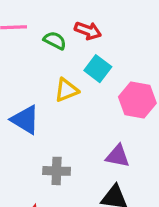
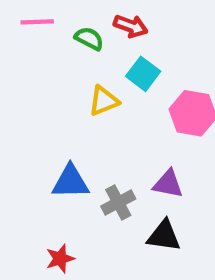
blue triangle: (25, 120) -> (70, 182), moved, turned -32
gray cross: (57, 171) -> (118, 203), moved, turned -30

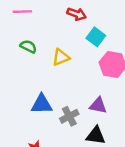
green semicircle: (89, 39) -> (28, 46), moved
cyan square: (143, 74) -> (96, 37), moved

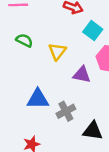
yellow triangle: (61, 57) -> (57, 51), turned -30
purple triangle: (98, 105) -> (82, 75), moved

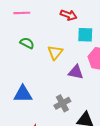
cyan square: (93, 31) -> (85, 35), turned -35
blue triangle: (38, 99) -> (23, 94), moved

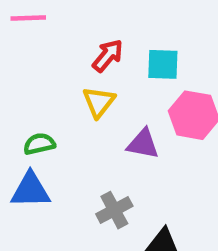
red arrow: (69, 15) -> (108, 56), moved, turned -70
green semicircle: (27, 43) -> (39, 144), moved, turned -40

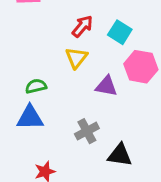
cyan square: (163, 64) -> (120, 32), turned 30

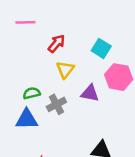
red arrow: (82, 26) -> (56, 43), moved
gray cross: (87, 131) -> (56, 104), moved

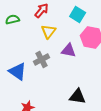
green semicircle: (32, 93) -> (13, 19), moved
blue triangle: (27, 119) -> (18, 71), turned 36

